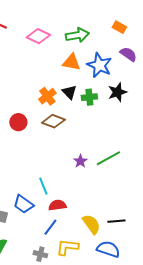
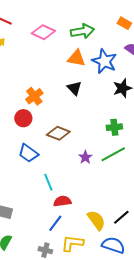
orange cross: (47, 96) -> (34, 96), moved
green cross: (89, 97) -> (114, 127), moved
brown diamond: (53, 121) -> (58, 133), moved
blue trapezoid: (23, 204) -> (28, 153), moved
black line: (116, 221) -> (121, 217), turned -36

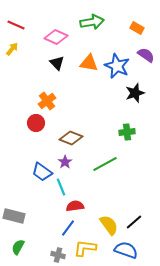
green arrow: (82, 31) -> (92, 22), moved
black triangle: (74, 88) -> (57, 63), moved
blue trapezoid: (28, 153) -> (42, 172), moved
green line: (113, 154) -> (105, 164), moved
purple star: (85, 157) -> (65, 162), moved

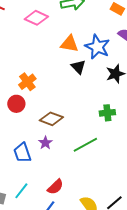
black triangle: (57, 63) -> (78, 67), moved
blue trapezoid: (42, 172) -> (22, 153), turned 35
cyan line: (61, 187) -> (21, 191), moved, turned 60
red semicircle: (75, 206) -> (55, 187), turned 144

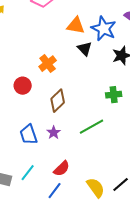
orange cross: (27, 82) -> (48, 64), moved
brown diamond: (51, 119) -> (58, 101), turned -65
purple star: (45, 143) -> (54, 133), moved

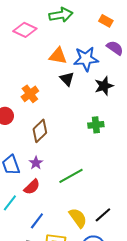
blue star: (104, 29) -> (86, 59), turned -30
green line: (92, 127) -> (71, 176), moved
red semicircle: (62, 169) -> (32, 187), moved

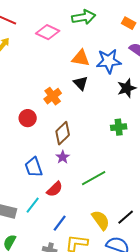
black triangle: (67, 79) -> (81, 83), moved
purple star: (36, 163) -> (63, 157), moved

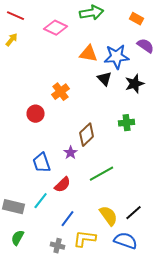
black triangle: (81, 83) -> (105, 79), moved
brown diamond: (63, 133) -> (87, 135), moved

